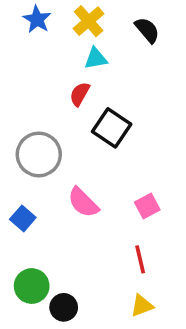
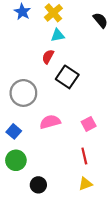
black semicircle: (147, 30) -> (100, 20), moved
pink semicircle: (83, 202) -> (50, 122), turned 120
green circle: (32, 286) -> (16, 160), moved

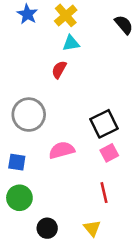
black square: (67, 77) -> (104, 124), moved, turned 30
blue square: (14, 131) -> (17, 162), turned -32
yellow triangle: (85, 184) -> (92, 228), moved, turned -48

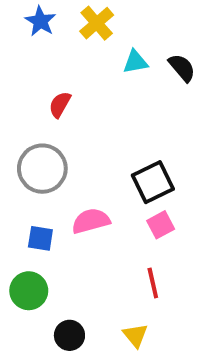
black semicircle: (124, 25) -> (182, 68), moved
cyan triangle: (71, 43) -> (135, 62), moved
red semicircle: (59, 70) -> (60, 105), moved
blue square: (17, 162) -> (40, 238), moved

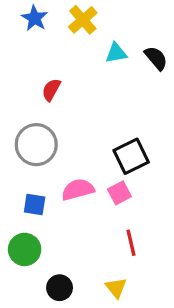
pink square: (161, 225) -> (119, 193), moved

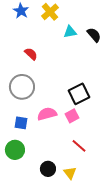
red semicircle: (51, 90) -> (31, 54), turned 104
red line: (131, 243) -> (79, 146), turned -35
black circle: (60, 288) -> (48, 169), moved

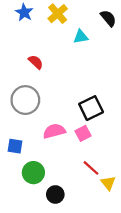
black semicircle: (94, 35) -> (108, 18), moved
blue square: (21, 123) -> (15, 146), moved
green circle: (15, 150) -> (33, 173), moved
yellow triangle: (70, 173) -> (108, 183), moved

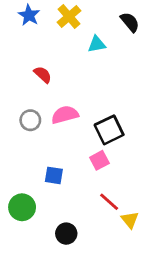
gray circle: (25, 100) -> (30, 120), size x0.6
pink semicircle: (54, 131) -> (65, 115), moved
blue square: (15, 146) -> (54, 175), moved
green circle: (33, 173) -> (22, 207), moved

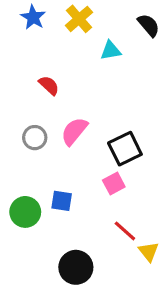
pink semicircle: (65, 115) -> (74, 131), turned -36
green circle: (22, 207) -> (25, 212), moved
black circle: (66, 234) -> (76, 267), size x1.4

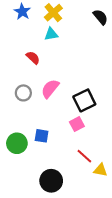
cyan triangle: (111, 51) -> (51, 34), moved
yellow triangle: (149, 252) -> (100, 170), turned -40

